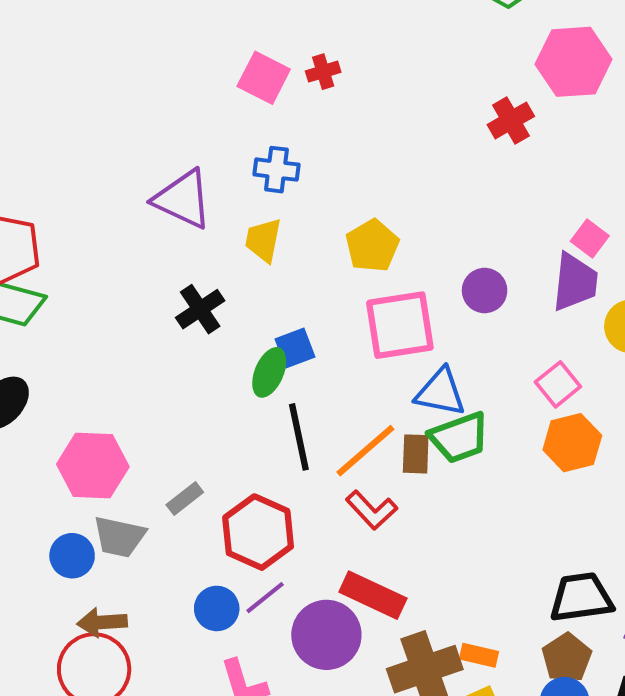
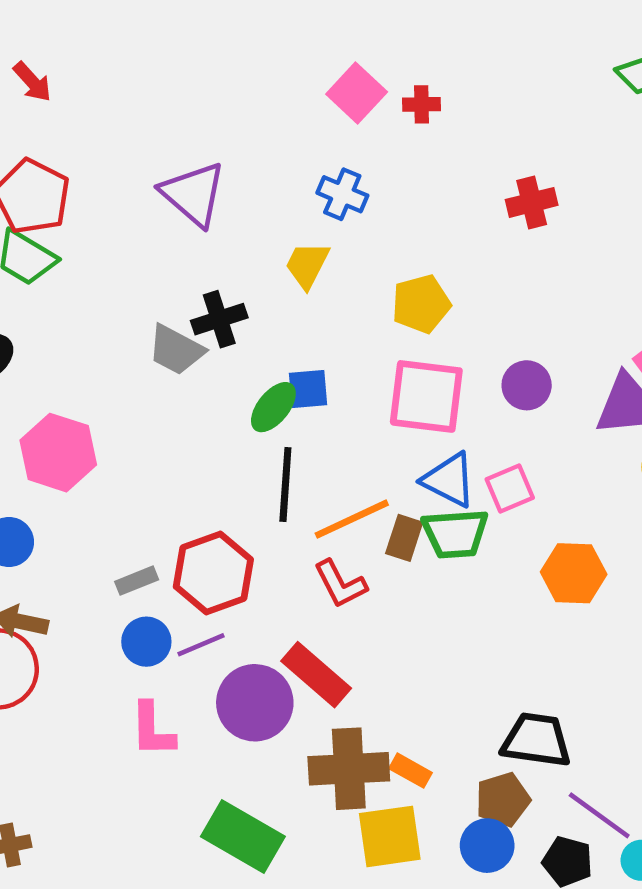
red cross: (511, 120) -> (532, 202), moved
purple triangle: (183, 199) -> (193, 194), moved
pink square: (558, 384) -> (510, 488), moved
gray rectangle: (185, 498) -> (137, 581), moved
gray trapezoid: (119, 537) -> (176, 350), moved

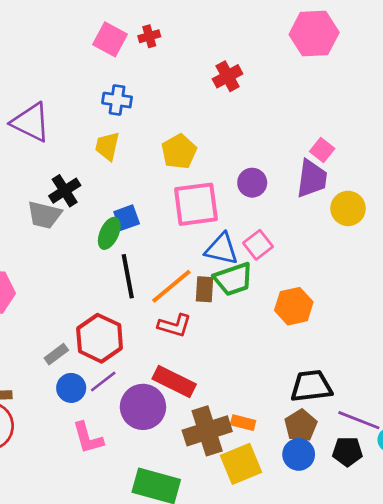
orange hexagon: (574, 573) -> (294, 306), moved
red L-shape: (340, 584) -> (175, 325), turned -32

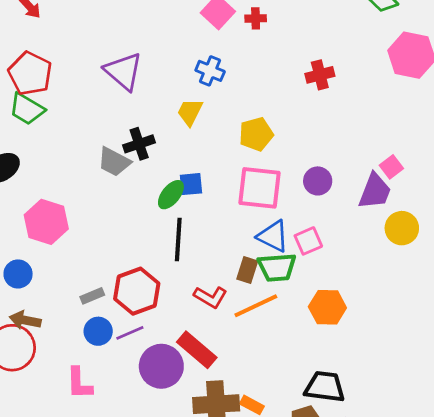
orange line: (171, 286) -> (256, 306), moved
pink L-shape: (88, 438) -> (79, 383), moved

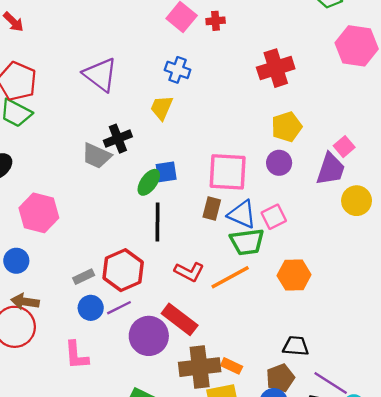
red cross: (320, 75) -> (276, 68), size x1.4
yellow pentagon: (256, 134) -> (287, 127), moved
brown rectangle: (247, 270) -> (212, 208), moved
black trapezoid: (325, 387) -> (296, 346), size x0.7

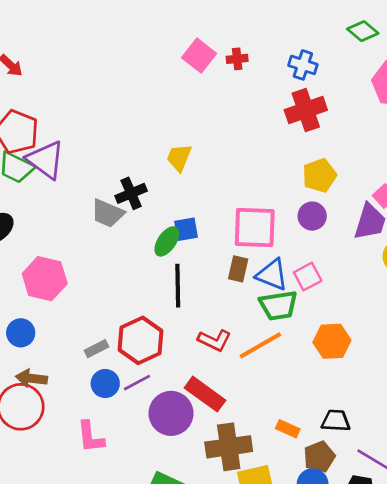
blue cross: (178, 70) -> (303, 65), moved
purple triangle: (100, 75) -> (46, 160), moved
orange rectangle: (232, 366) -> (288, 429), moved

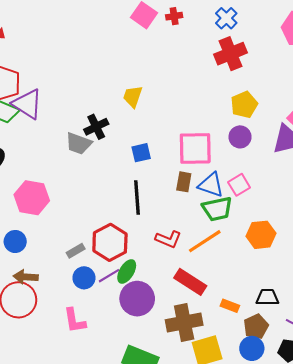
blue cross: (303, 65) -> (226, 18), turned 30
green ellipse: (167, 241) -> (127, 272), moved
red rectangle: (205, 394) -> (190, 282), moved

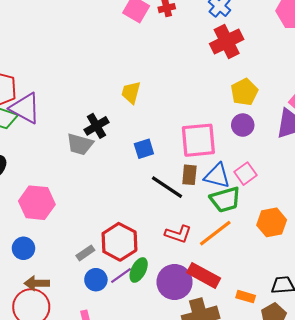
black line: (137, 198) -> (167, 187), moved, turned -48
purple circle: (137, 299) -> (175, 282), moved

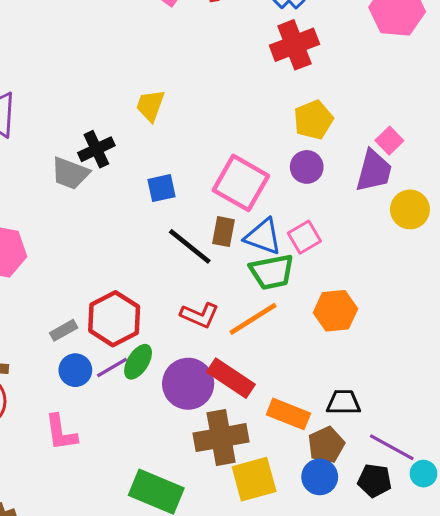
pink square: (198, 140) -> (241, 183), turned 30
orange rectangle: (246, 297) -> (288, 414), size x1.5

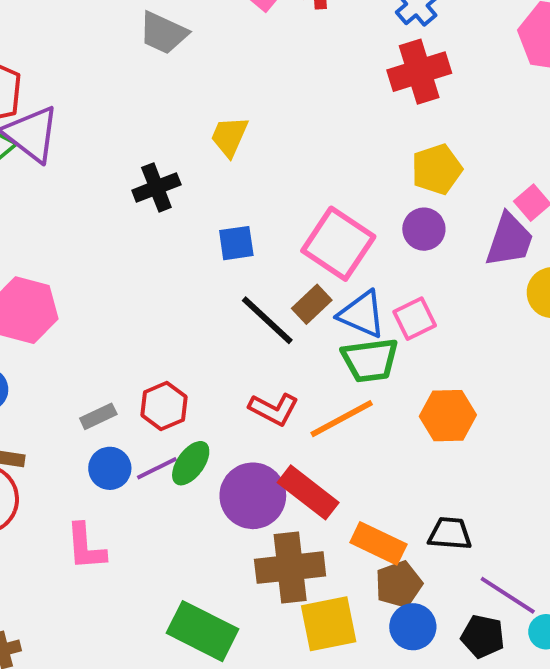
gray trapezoid: (70, 173) -> (163, 33), moved
brown rectangle: (224, 232) -> (312, 304), turned 32
red hexagon: (114, 319) -> (164, 406), size x0.7
brown pentagon: (326, 445) -> (399, 584), moved

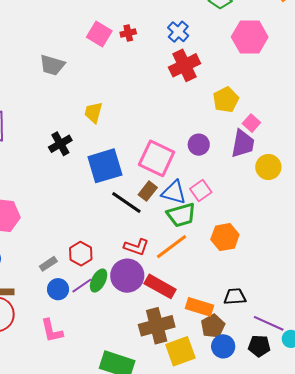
yellow pentagon: (437, 169) -> (226, 100), moved
blue square: (236, 243) -> (105, 166), size x1.8
purple circle: (253, 496) -> (127, 276), moved

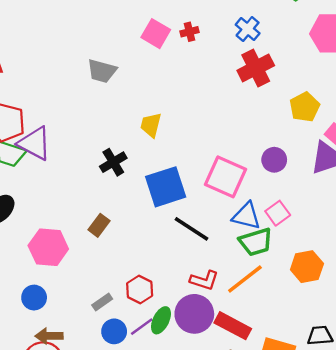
brown rectangle: (148, 191) -> (99, 225), moved

